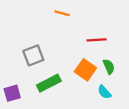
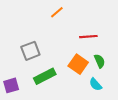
orange line: (62, 13) -> (57, 12), turned -56

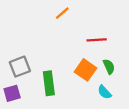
gray square: (30, 51) -> (20, 67), moved
green rectangle: (45, 76) -> (49, 83), turned -70

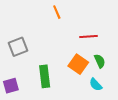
orange line: (62, 13) -> (57, 12), turned -72
gray square: (20, 67) -> (18, 47), moved

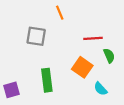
gray square: (18, 47) -> (36, 36), moved, turned 30
green semicircle: (100, 61) -> (109, 56), moved

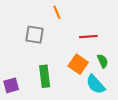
green semicircle: (109, 56) -> (103, 61), moved
cyan semicircle: (101, 89) -> (96, 84), size x1.5

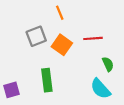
gray square: (34, 35) -> (36, 36), turned -30
orange square: (78, 64) -> (62, 45), moved

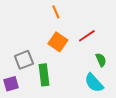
gray square: (36, 36) -> (24, 60), moved
red line: (93, 38) -> (87, 36), turned -30

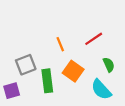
orange line: (56, 12) -> (60, 44), moved
orange square: (58, 42) -> (73, 71), moved

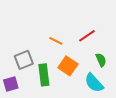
orange line: (60, 44) -> (56, 41), turned -40

